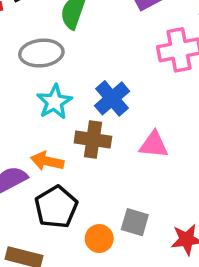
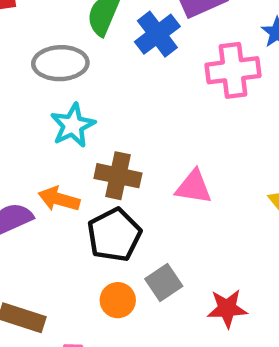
blue cross: (112, 98) -> (157, 34), moved
black pentagon: (56, 207) -> (114, 235), moved
gray square: (135, 222) -> (164, 282), turned 36

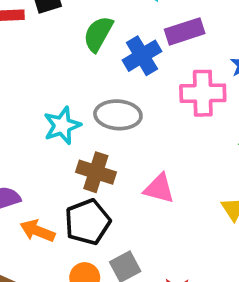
gray ellipse: (60, 63) -> (118, 115), moved
orange arrow: (59, 199) -> (37, 231), moved

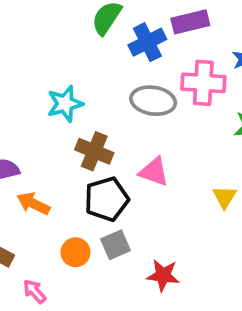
gray ellipse: (118, 115) -> (153, 101), moved
black pentagon: (87, 222) -> (107, 199), moved

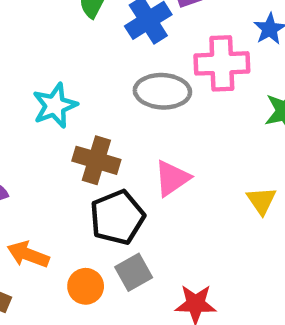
pink triangle: (154, 172) -> (172, 178), turned -48
orange arrow: (33, 204) -> (28, 255), moved

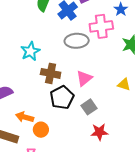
yellow triangle: (261, 201) -> (124, 84), turned -32
gray square: (134, 272) -> (89, 107), moved
orange circle: (86, 286) -> (41, 130), moved

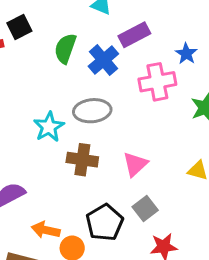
gray ellipse: (77, 41) -> (92, 111), moved
black pentagon: (62, 97) -> (105, 223), moved

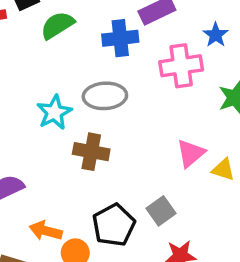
green semicircle: (65, 48) -> (57, 25), moved, turned 36
blue cross: (103, 60) -> (120, 38), turned 32
pink triangle: (135, 164) -> (191, 153), moved

